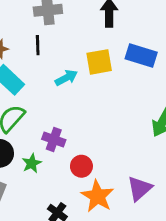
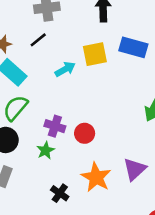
black line: (38, 45) -> (38, 40), turned 54
green star: (32, 163) -> (45, 150), moved
red circle: (81, 166) -> (85, 133), moved

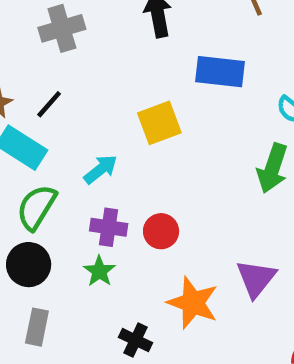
black line: (38, 40) -> (49, 104), moved
yellow square: (95, 54) -> (159, 123), moved
cyan arrow: (65, 69) -> (101, 169), moved

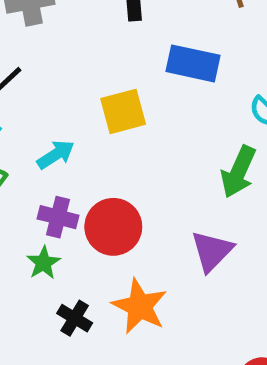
red circle: (161, 231) -> (113, 227), size x1.5
purple triangle: (256, 278) -> (212, 251), moved
black cross: (135, 340) -> (75, 318), moved

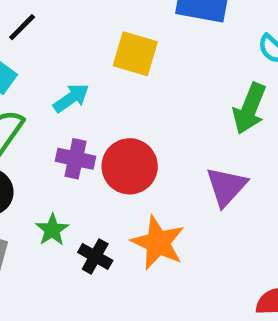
yellow square: (123, 111) -> (135, 54), turned 33
green star: (43, 263) -> (52, 230), moved

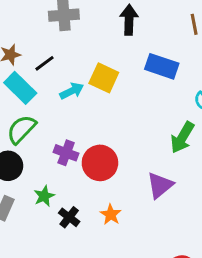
yellow square: (135, 54) -> (104, 78), moved
cyan arrow: (71, 98) -> (72, 91), moved
orange star: (158, 243) -> (111, 215), size x0.6

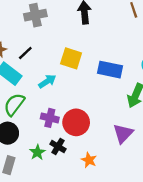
blue rectangle: (162, 66) -> (110, 70), moved
cyan arrow: (72, 91) -> (47, 81), moved
black cross: (69, 217) -> (58, 147), moved

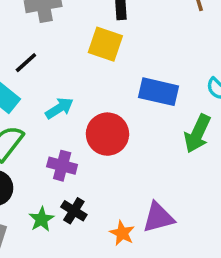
yellow square: (71, 58) -> (105, 44), moved
red circle: (76, 122) -> (107, 134), moved
purple triangle: (123, 133) -> (158, 217), moved, turned 30

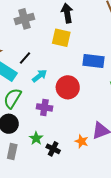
black line: (26, 63) -> (25, 58), moved
black cross: (74, 211) -> (53, 149), moved

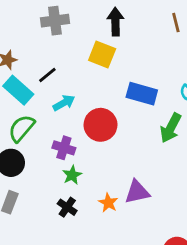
green star: (36, 138) -> (72, 175), moved

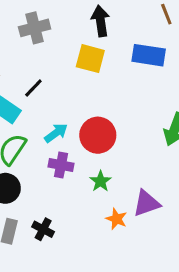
blue rectangle: (142, 94) -> (149, 55), moved
cyan arrow: (64, 103) -> (56, 133), moved
green star: (72, 175) -> (100, 181), moved
black cross: (67, 207) -> (43, 229), moved

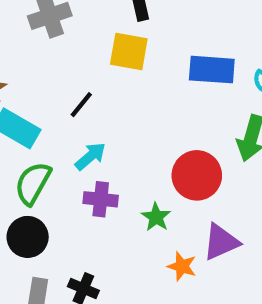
blue rectangle: (149, 55) -> (212, 70), moved
black line: (33, 88) -> (81, 105), moved
red circle: (98, 135) -> (197, 175), moved

